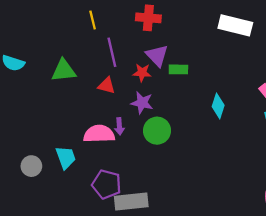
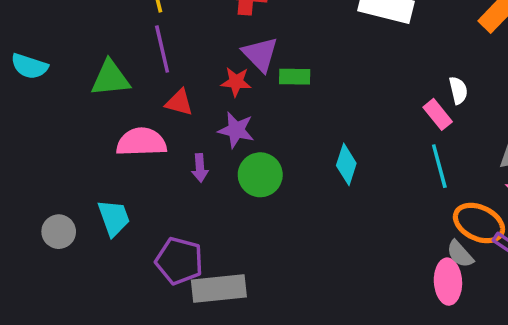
purple line: (112, 52) -> (162, 49), moved
cyan diamond: (218, 106) -> (346, 164), moved
pink semicircle: (99, 134) -> (141, 142), moved

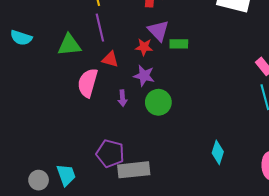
pink semicircle: (141, 142) -> (88, 83), turned -72
cyan diamond: (346, 164) -> (218, 152), moved
cyan trapezoid: (114, 218) -> (66, 175), moved
gray circle: (59, 232) -> (39, 180), moved

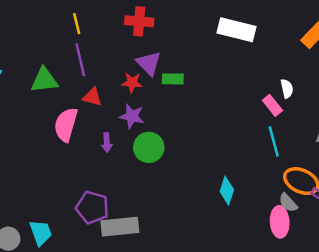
cyan diamond: (218, 152) -> (227, 191), moved

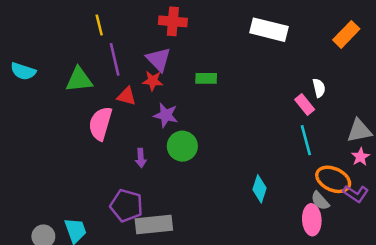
yellow line: (77, 24) -> (99, 25), moved
purple triangle: (149, 63) -> (159, 59), moved
red star: (132, 83) -> (153, 81), moved
purple arrow: (107, 143) -> (141, 158), moved

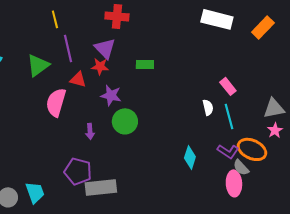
white rectangle: (269, 30) -> (217, 19), moved
green triangle: (79, 80) -> (38, 65), turned -30
white semicircle: (319, 88) -> (208, 107), moved
purple L-shape: (356, 194) -> (228, 151), moved

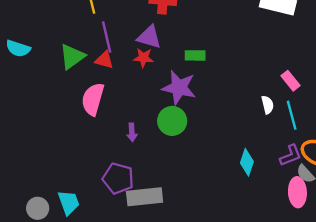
purple triangle: (105, 48) -> (149, 37), turned -30
red triangle: (78, 79) -> (104, 60), moved
purple star: (111, 95) -> (179, 88), moved, size x1.4
purple L-shape: (228, 151) -> (291, 155), turned -55

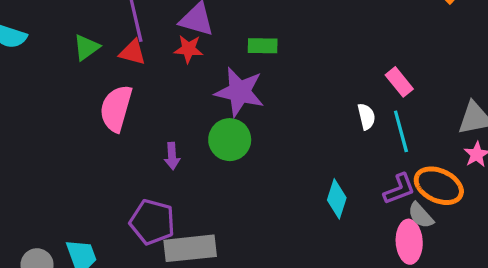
green triangle: (72, 57) -> (86, 47), size x0.7

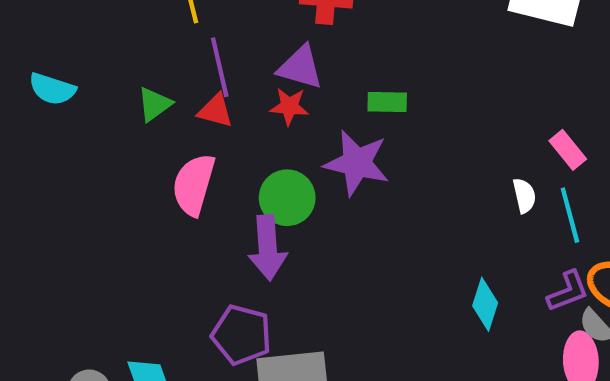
green circle: (230, 140) -> (287, 198), moved
purple arrow: (172, 156) -> (268, 248), size x1.8

